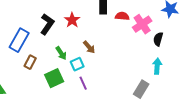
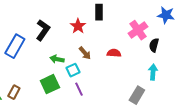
red semicircle: (122, 16) -> (114, 53), moved
red star: (72, 20) -> (78, 26), moved
green arrow: (61, 53) -> (57, 59), turned 136
brown rectangle: (30, 62) -> (14, 92), moved

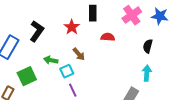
pink cross: (138, 30) -> (132, 15), moved
red semicircle: (114, 53) -> (108, 37), moved
green square: (50, 84) -> (27, 76), moved

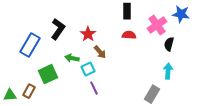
black rectangle: (93, 13) -> (127, 11), moved
pink cross: (132, 15) -> (157, 25), moved
red star: (72, 27) -> (88, 34), moved

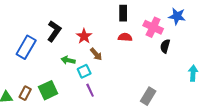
pink cross: (157, 25) -> (153, 27), turned -30
cyan arrow: (168, 71) -> (193, 73), moved
green square: (48, 74) -> (48, 90), moved

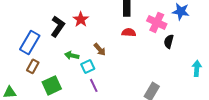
red star: (84, 36) -> (81, 19), moved
brown rectangle: (25, 93) -> (33, 66), moved

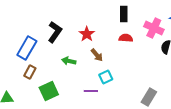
red star: (81, 19) -> (87, 34), moved
cyan square: (88, 66) -> (106, 77), moved
purple line: (94, 85) -> (91, 91), turned -64

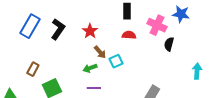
blue rectangle: (27, 48) -> (30, 26), moved
green arrow: (69, 61) -> (90, 68), moved, turned -32
cyan square: (106, 77) -> (116, 61), moved

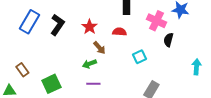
red semicircle: (129, 35) -> (119, 32), moved
cyan square: (116, 61) -> (139, 57), moved
brown rectangle: (33, 69) -> (22, 70), moved, turned -64

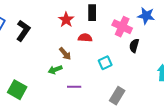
red star: (89, 27) -> (66, 20), moved
green square: (51, 84) -> (17, 90), turned -36
purple line: (93, 84) -> (74, 87), moved

